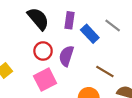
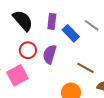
pink square: (45, 80) -> (17, 75), moved

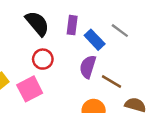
purple semicircle: (50, 54) -> (88, 67), moved

